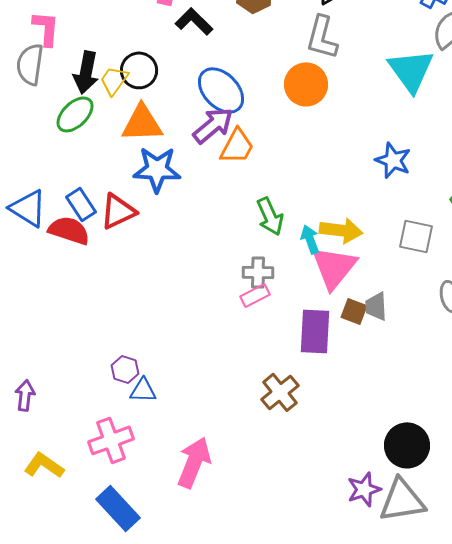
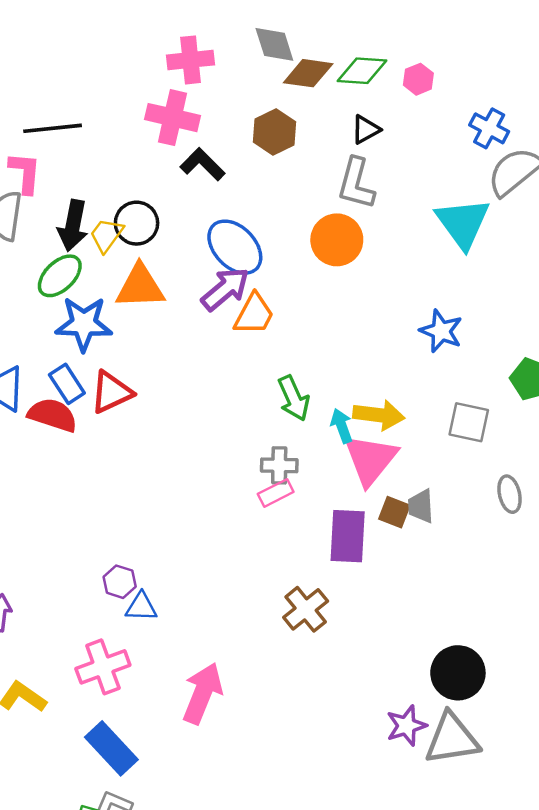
blue star: (157, 169) -> (84, 324), moved

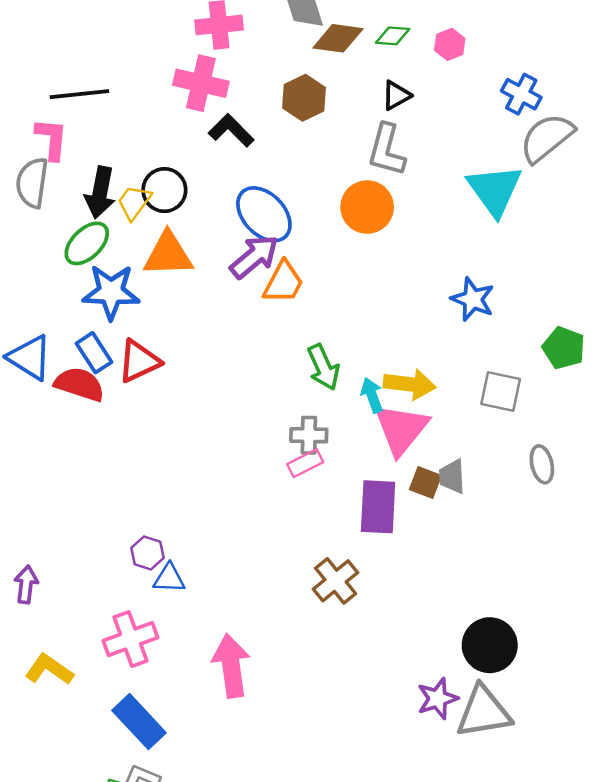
green diamond: (362, 71) -> (393, 36), size x0.7
pink arrow: (202, 693) -> (231, 666), turned -30

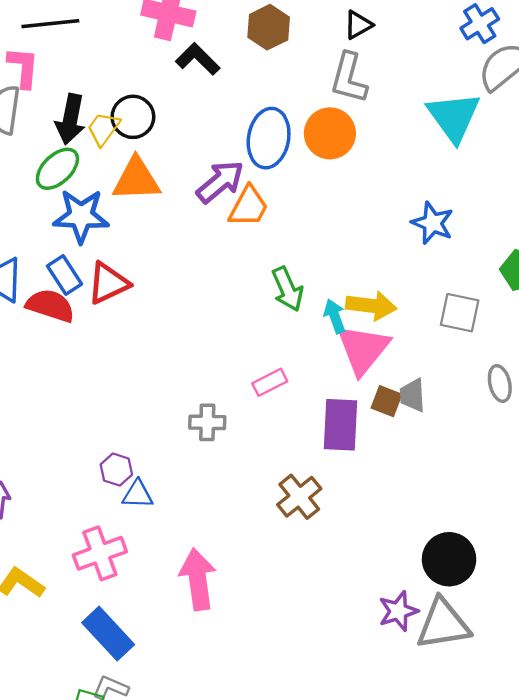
blue cross: (521, 94) -> (480, 24), turned 30
blue ellipse: (264, 214) -> (269, 138), moved, turned 54
gray cross: (309, 435) -> (207, 422), moved

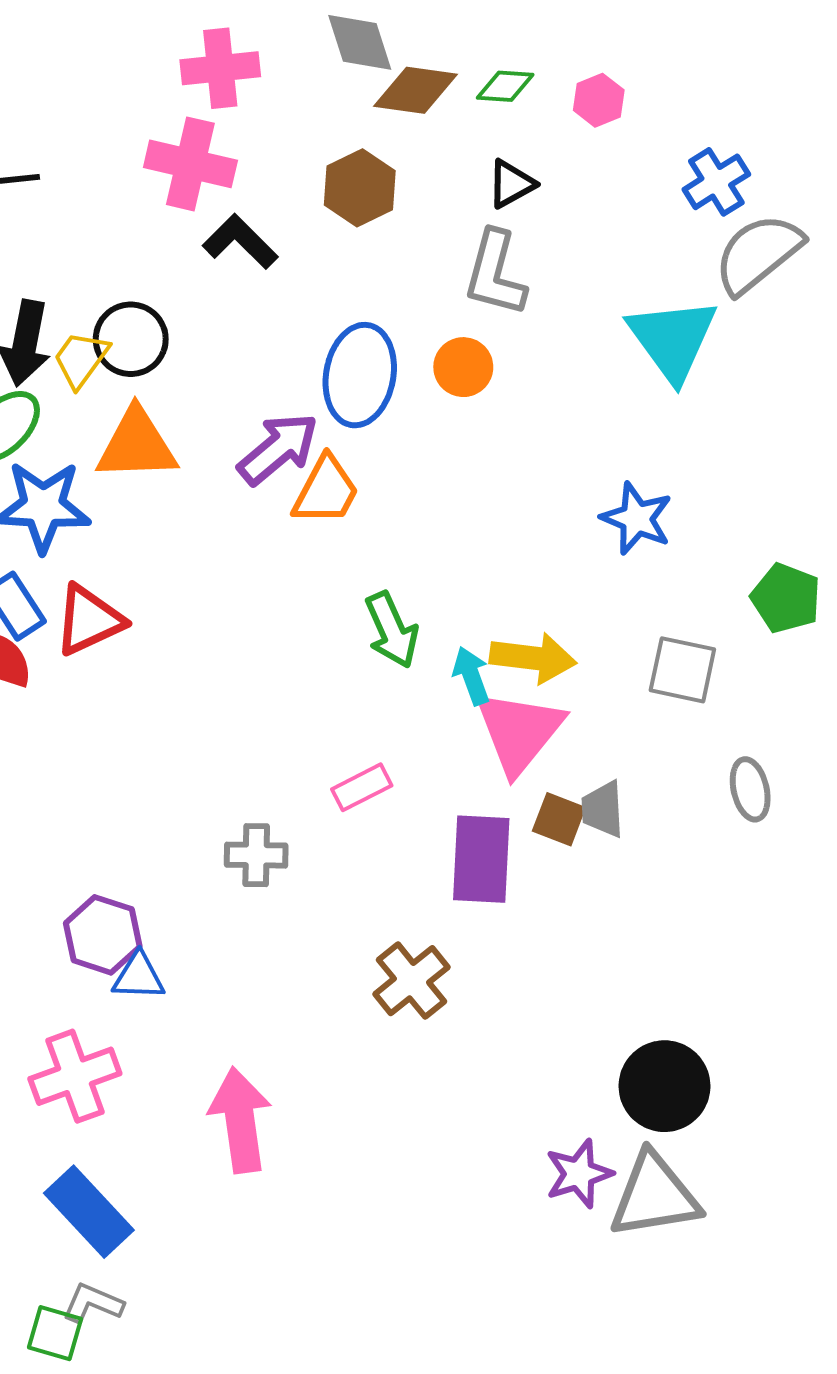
orange circle: (330, 133) -> (463, 367), size x0.7
purple hexagon: (116, 470) -> (103, 935), size x1.4

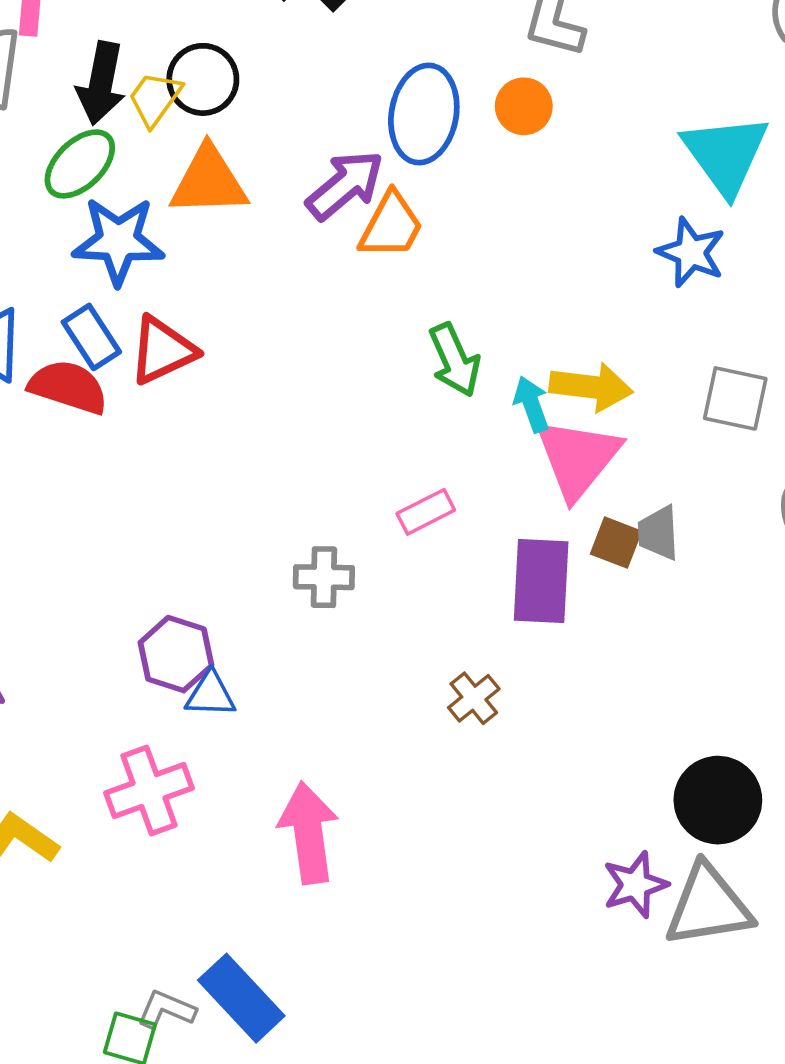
cyan triangle: (672, 339) -> (726, 154), moved
brown cross: (412, 981) -> (474, 698), size x0.7
blue rectangle: (89, 1212) -> (241, 998), moved

